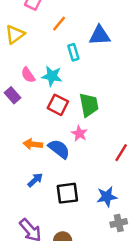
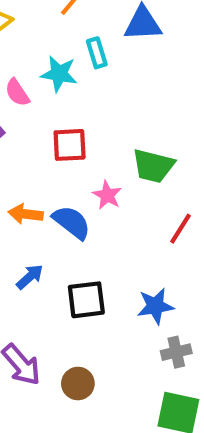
cyan star: (52, 76) -> (59, 74), moved
red square: (58, 105) -> (70, 145), turned -30
green trapezoid: (89, 105) -> (153, 166), moved, turned 115

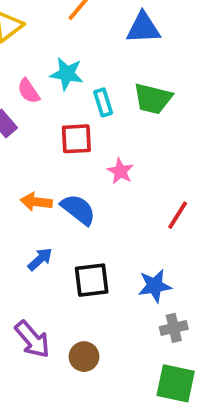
cyan rectangle: (97, 53) -> (103, 102), moved
green trapezoid: (153, 166) -> (153, 99), moved
pink star: (107, 195) -> (120, 171), moved

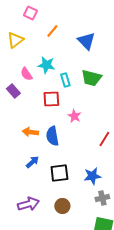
blue triangle: (143, 28) -> (86, 41), turned 48
blue semicircle: (78, 209) -> (52, 136), turned -138
purple arrow: (32, 339) -> (28, 204), turned -65
brown circle: (84, 357) -> (62, 206), moved

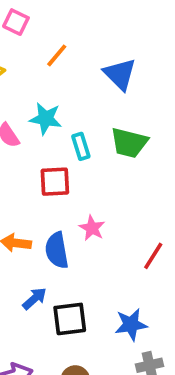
pink star: (74, 116) -> (92, 228), moved
blue arrow: (32, 162) -> (34, 299), moved

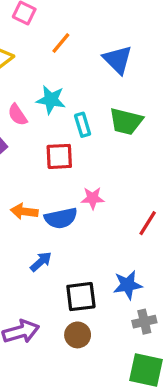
pink star: (92, 228) -> (93, 198), turned -30
blue semicircle: (57, 250) -> (61, 218), turned -92
black square: (70, 319) -> (81, 297), moved

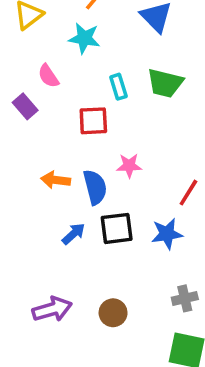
cyan star: (51, 100) -> (84, 38), moved
blue semicircle: (61, 218) -> (95, 187), turned -92
blue star: (128, 285) -> (167, 234), moved
black square: (81, 297) -> (117, 228), moved

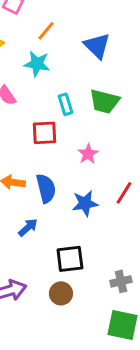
pink star: (129, 166) -> (88, 154), moved, turned -30
black square: (117, 228) -> (70, 259), moved
blue star: (167, 234) -> (85, 203), moved

